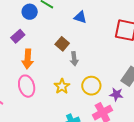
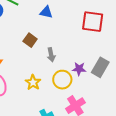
gray arrow: (74, 59) -> (51, 55), moved
purple star: (116, 94) -> (79, 69), moved

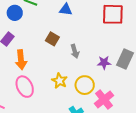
yellow circle: (62, 80) -> (85, 85), moved

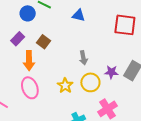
brown square: (52, 39) -> (43, 42), moved
yellow circle: (85, 85) -> (90, 82), moved

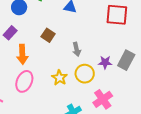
brown square: (43, 42) -> (48, 35), moved
pink ellipse: (30, 88) -> (24, 81), turned 45

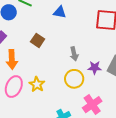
gray arrow: (77, 49) -> (74, 54), moved
yellow star: (60, 78) -> (37, 84), moved

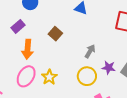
gray arrow: (74, 54) -> (90, 51), turned -144

